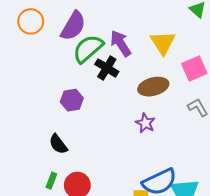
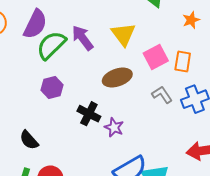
black cross: (107, 68) -> (89, 114), moved
purple hexagon: (72, 100) -> (52, 87), moved
purple star: (145, 123) -> (114, 127), moved

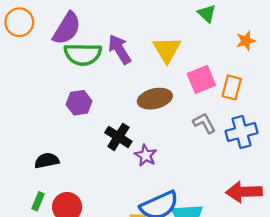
green semicircle: (51, 45) -> (83, 54), turned -140
black semicircle: (29, 140) -> (47, 161), turned 115

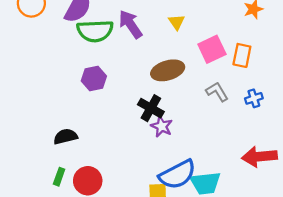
yellow triangle: (167, 50) -> (177, 22), size x0.6
blue cross: (242, 132) -> (254, 98), size x0.6
black cross: (118, 137) -> (151, 108), moved

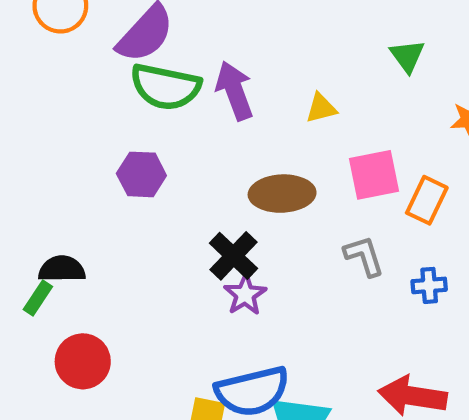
yellow triangle: (177, 22) -> (321, 108), turned 36
green rectangle: (59, 177) -> (38, 298), moved

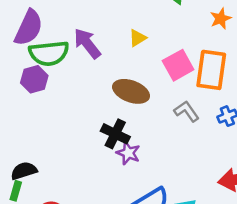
purple hexagon: (141, 174) -> (34, 79), moved
brown ellipse: (282, 194) -> (131, 91), turned 40
orange rectangle: (427, 200) -> (211, 70), size x1.5

